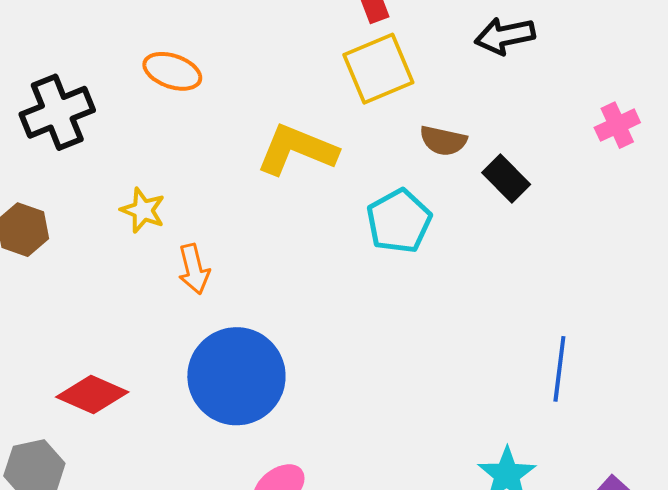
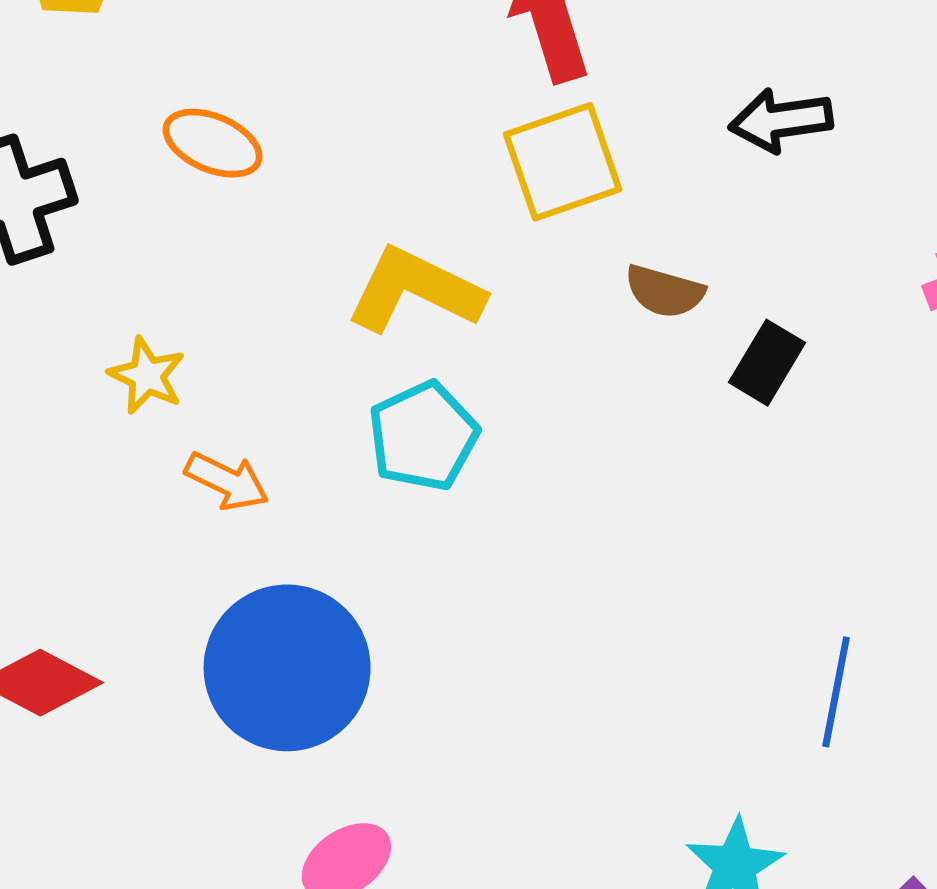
black rectangle: (506, 178) -> (767, 363), turned 72
cyan pentagon: (399, 221) -> (423, 436), moved
orange arrow: (194, 269) -> (227, 481), turned -54

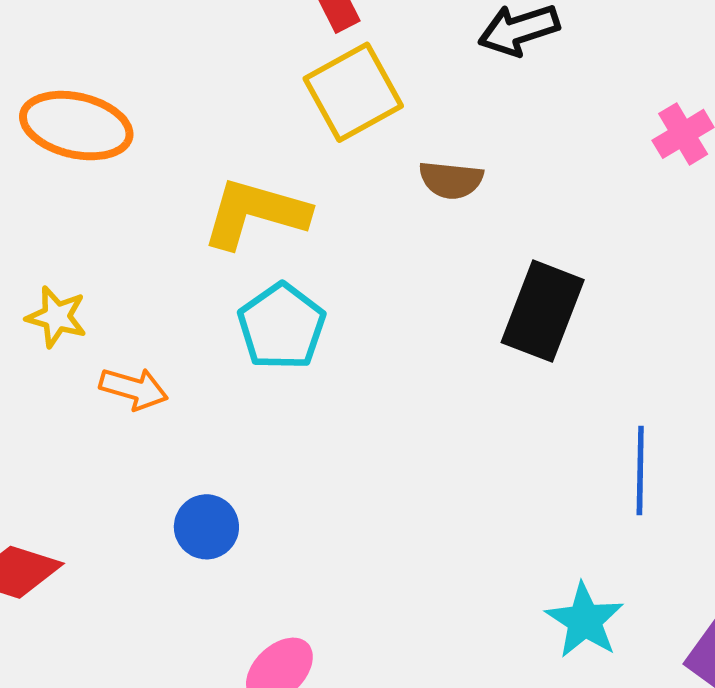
orange ellipse: (213, 143) -> (76, 126), size x1.4
black rectangle: (767, 363) -> (543, 311), moved, size x1.5
blue circle: (287, 668) -> (206, 527), size x0.5

